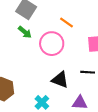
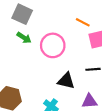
orange line: (66, 23) -> (83, 22), moved

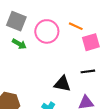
pink circle: (53, 45) -> (47, 31), moved

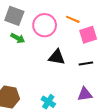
black triangle: (62, 84) -> (57, 57), moved

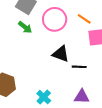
black line: (86, 64) -> (79, 67), moved

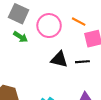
black line: (79, 67) -> (82, 62), moved

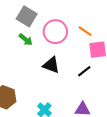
black triangle: (59, 59) -> (51, 65), moved
black line: (82, 62) -> (84, 71), turned -40

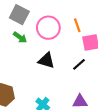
orange line: (85, 31) -> (77, 25), turned 40

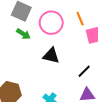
black line: (79, 64) -> (84, 71), moved

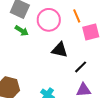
black triangle: (51, 56) -> (60, 50), moved

